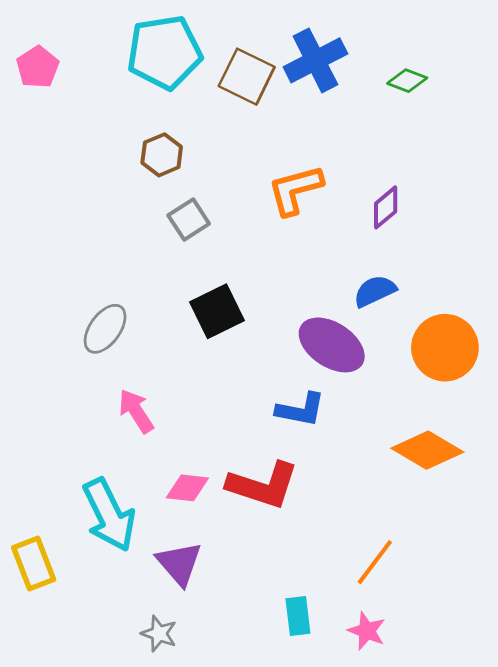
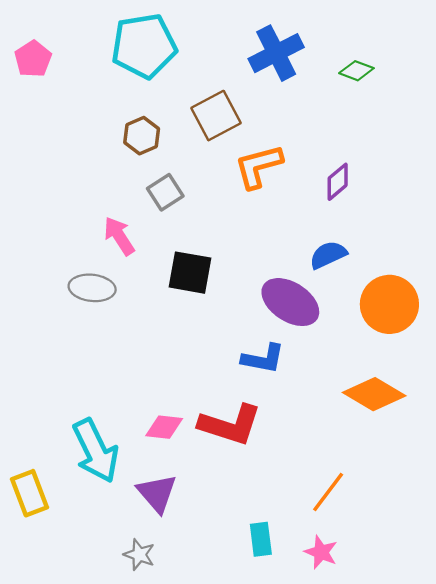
brown square: (247, 77) -> (216, 116), moved, turned 36
black square: (217, 311) -> (190, 273), turned 36
gray ellipse: (105, 329) -> (92, 288), turned 60
pink arrow: (136, 411) -> (119, 236), moved

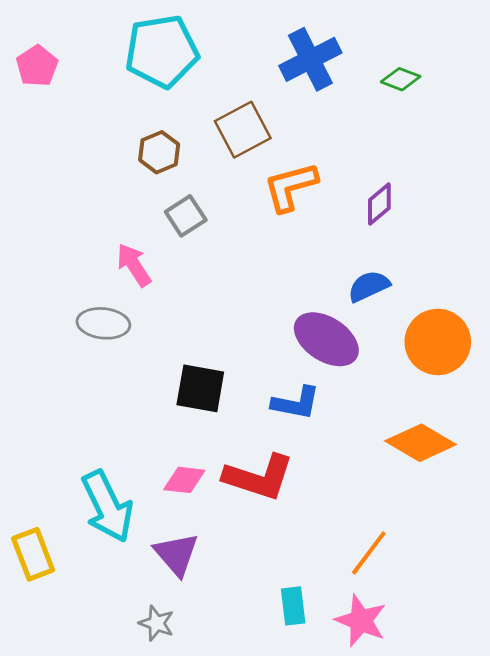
black square: (190, 273) -> (200, 388), moved
pink star: (321, 552) -> (361, 621), size x1.4

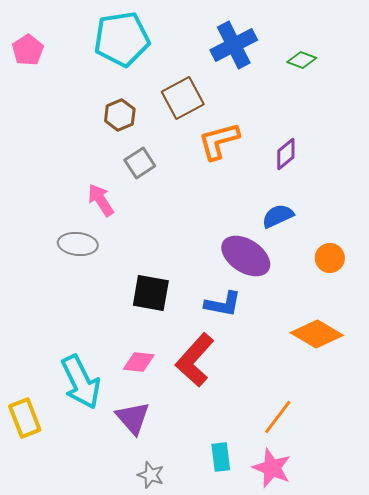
orange circle: (438, 342) -> (330, 258), size x0.6
red L-shape: (259, 477) -> (195, 360), turned 114
gray star: (156, 623) -> (151, 475), moved

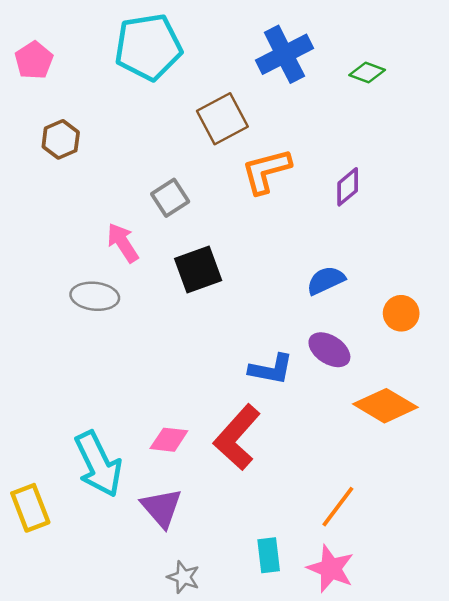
brown hexagon: (120, 115) -> (61, 139), moved
blue semicircle: (278, 216) -> (326, 280), moved
purple ellipse: (246, 256) -> (329, 350), moved, size x0.7
black square: (151, 293) -> (198, 269), moved, turned -30

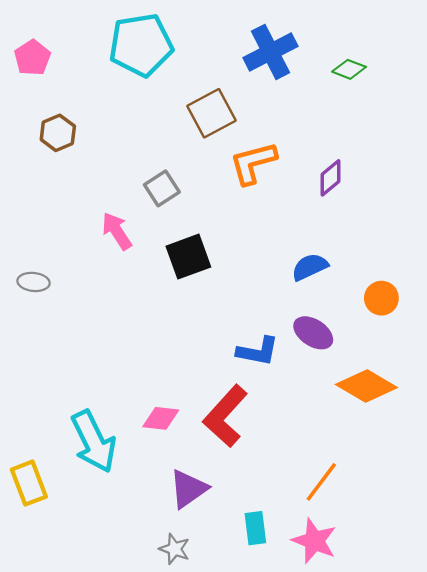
gray ellipse: (95, 296) -> (34, 282), moved, size x0.7
purple triangle: (162, 508) -> (188, 489), moved, turned 36

